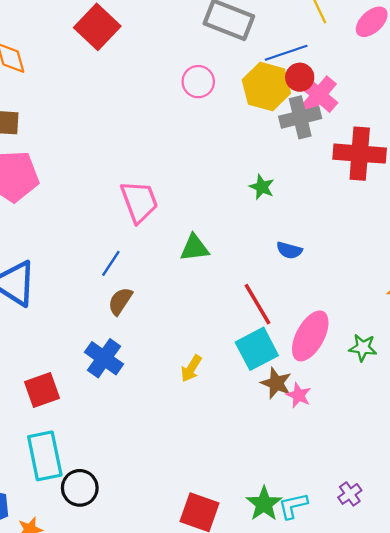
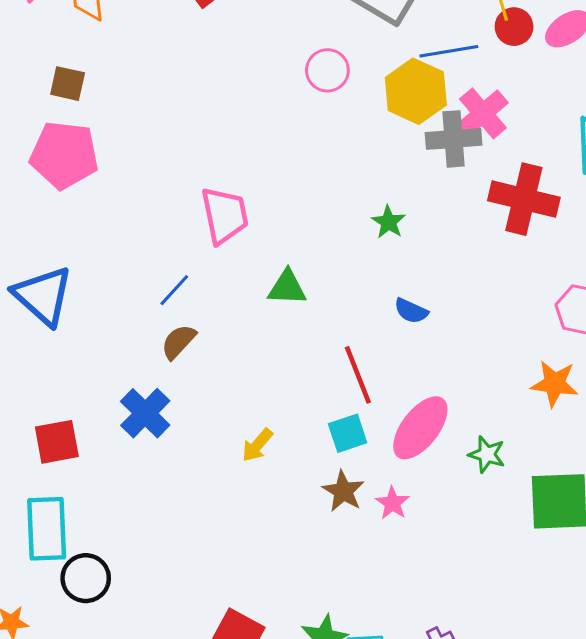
red circle: (300, 77) -> (514, 27), moved
cyan square: (257, 349) -> (348, 433), size x0.7
brown star: (276, 383) -> (343, 491), moved

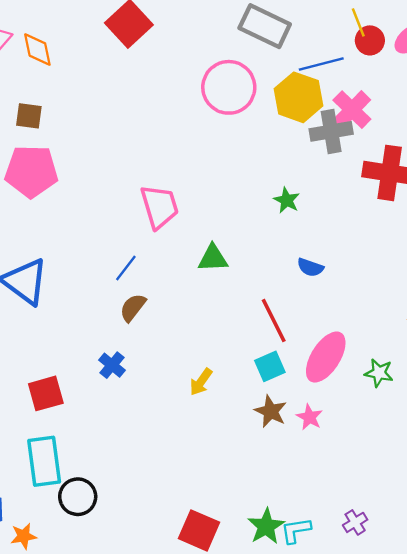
pink circle: (327, 70) -> (229, 87), size x1.6
blue cross: (145, 413) -> (112, 365), size x0.7

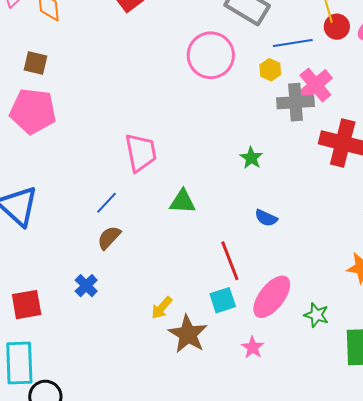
yellow hexagon: (299, 97) -> (270, 70), size x0.5
brown star: (271, 411) -> (188, 334), moved, size x1.4

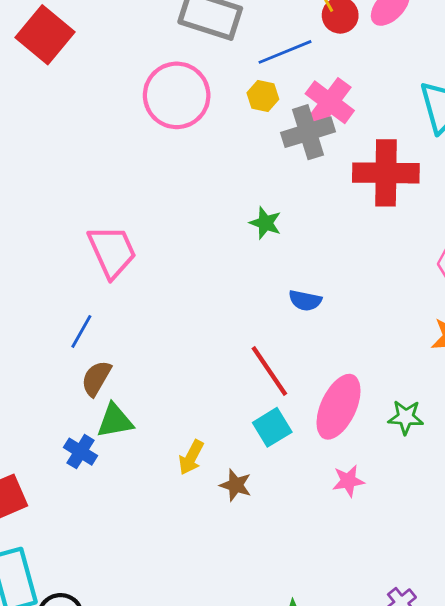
green triangle: (183, 202) -> (115, 421), moved
brown star: (188, 334) -> (236, 485), size x0.6
pink star: (253, 347) -> (348, 481), moved, turned -30

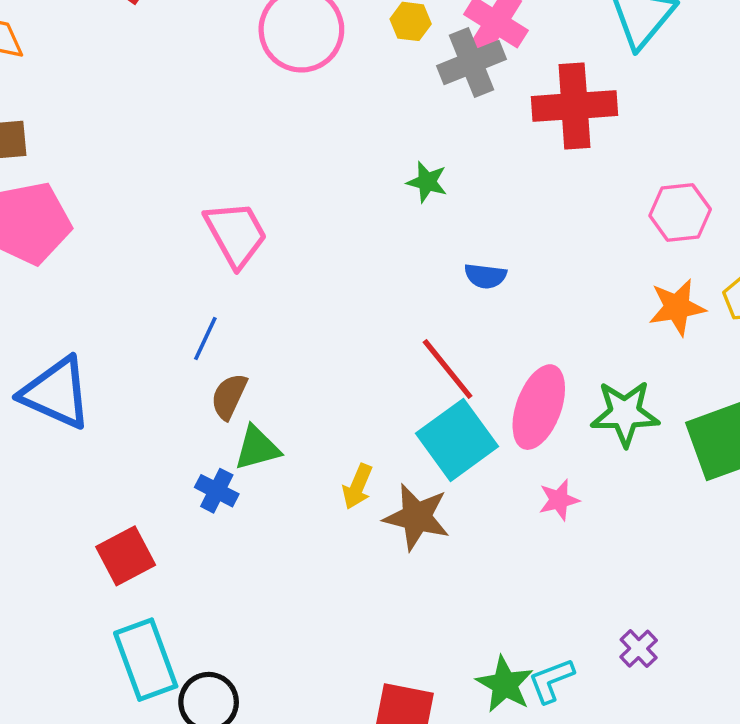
green star: (406, 417) -> (625, 413), size x1.5
cyan square: (272, 427) -> (457, 440), size x1.6
brown star: (236, 485) -> (417, 517), size x1.6

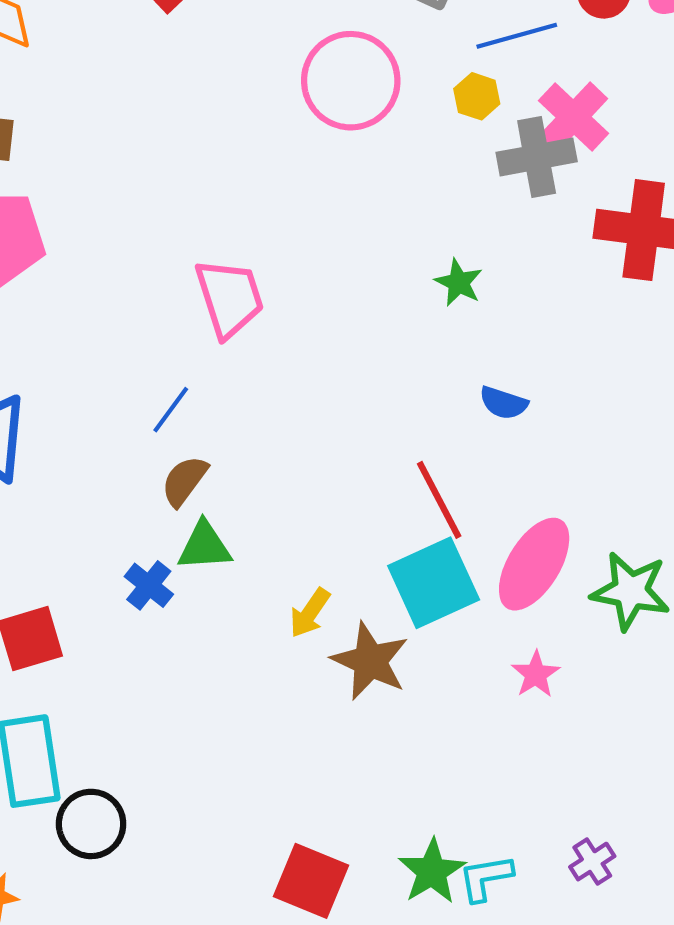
pink star: (559, 500) -> (536, 674), turned -30

